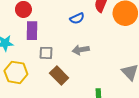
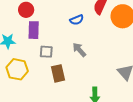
gray arrow: (81, 50) -> (79, 50), turned 56
brown rectangle: (59, 75) -> (58, 73), turned 30

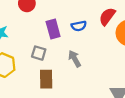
purple rectangle: (34, 30) -> (53, 29), moved, turned -30

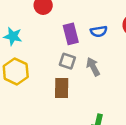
gray square: (39, 53) -> (67, 61), moved

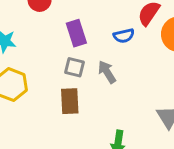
blue semicircle: (99, 31) -> (124, 36), moved

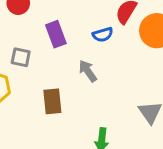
gray square: (75, 67) -> (21, 57), moved

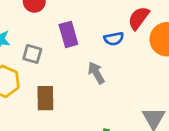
brown rectangle: (52, 101) -> (45, 98), moved

